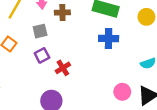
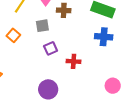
purple square: (42, 55) -> (51, 48), moved
red cross: (63, 68) -> (74, 61), moved, turned 32

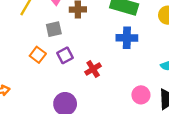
orange square: (13, 35) -> (38, 55), moved
red cross: (74, 61) -> (93, 69), turned -32

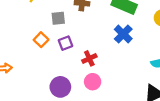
blue cross: (127, 38) -> (123, 34), turned 36
pink circle: (141, 95) -> (93, 82), moved

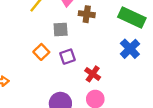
red cross: (89, 58) -> (93, 74), turned -32

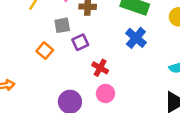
purple square: (68, 57) -> (80, 42), moved

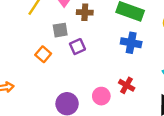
blue cross: (136, 38) -> (131, 43), turned -30
red cross: (100, 68) -> (127, 85), moved

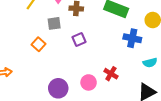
blue cross: (131, 43) -> (132, 38), moved
purple square: (77, 47) -> (79, 39), moved

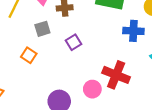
red cross: (111, 74) -> (116, 75), size x1.6

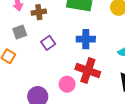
blue cross: (133, 31) -> (86, 39), moved

